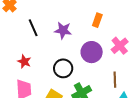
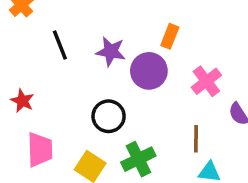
purple circle: (92, 52) -> (149, 71), moved
red star: (24, 62) -> (22, 101), moved

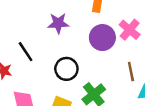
black line: (60, 45) -> (26, 52), moved
purple circle: (149, 71) -> (102, 38), moved

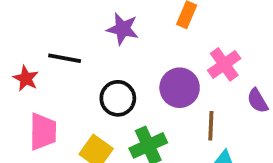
purple circle: (102, 38) -> (180, 88), moved
black line: (26, 52) -> (65, 58), turned -60

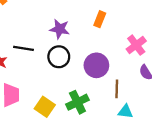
pink cross: (224, 64) -> (136, 45), moved
black circle: (118, 98) -> (59, 57), moved

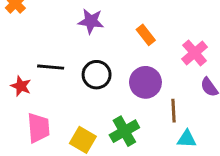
orange rectangle: (100, 19) -> (146, 35), moved, turned -56
purple star: (60, 29) -> (91, 21), moved

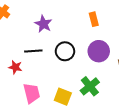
purple star: (91, 21) -> (43, 24), moved, turned 30
orange rectangle: (146, 35) -> (94, 19), turned 32

